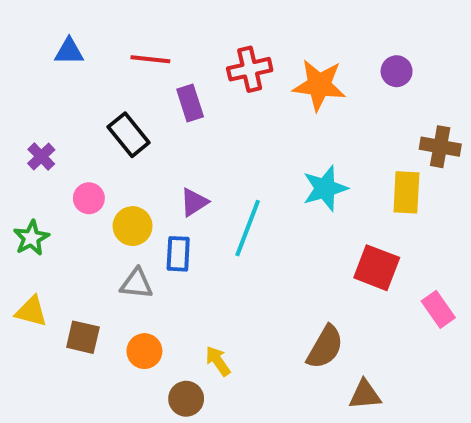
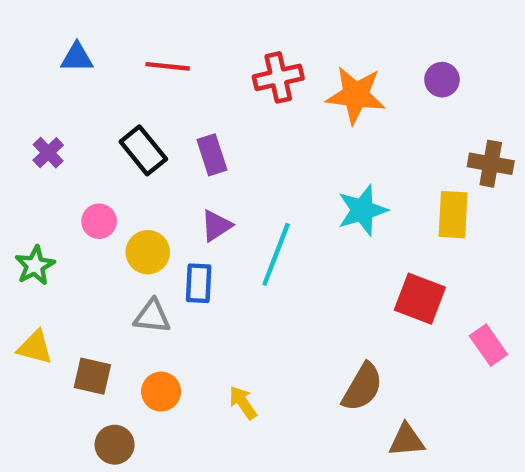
purple rectangle: (190, 103) -> (212, 155), moved
purple cross: (41, 157) -> (48, 153), moved
brown circle: (186, 399) -> (115, 445), moved

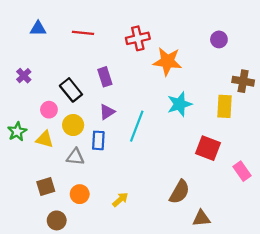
orange star: (356, 95) -> (167, 61), moved
black rectangle: (143, 150) -> (71, 90), moved
yellow triangle: (35, 347) -> (45, 139), moved
brown square: (92, 376) -> (46, 186), turned -30
yellow arrow: (243, 403) -> (120, 200), turned 84

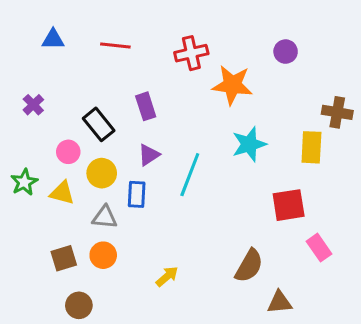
purple circle: (219, 39) -> (286, 52), moved
red square: (208, 148) -> (289, 205), turned -30
pink rectangle: (242, 171) -> (319, 248), moved
orange circle: (80, 194) -> (103, 255), moved

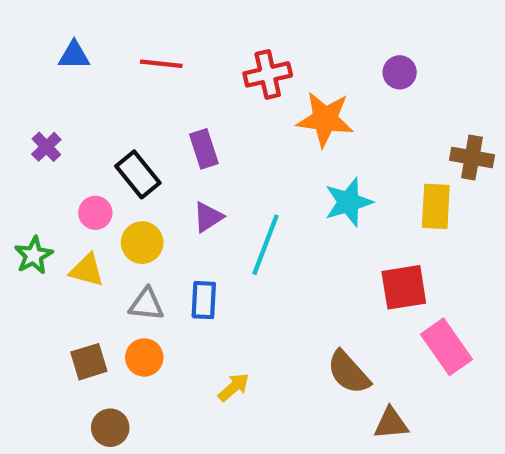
blue rectangle: (137, 194) -> (204, 300), moved
pink rectangle: (319, 248) -> (446, 347), size x1.4
brown semicircle: (249, 266) -> (349, 372), turned 108

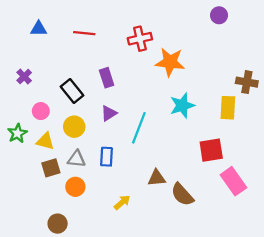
purple circle: (400, 72) -> (219, 15), moved
pink circle: (95, 213) -> (41, 111), moved
brown square: (89, 362) -> (51, 168), moved
brown triangle: (391, 423) -> (157, 178), moved

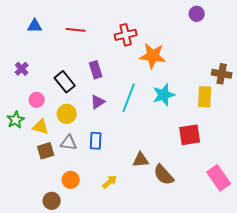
cyan line: (139, 128) -> (129, 98), moved
pink rectangle: (233, 181) -> (219, 178), moved
orange circle: (75, 187) -> (71, 180), moved

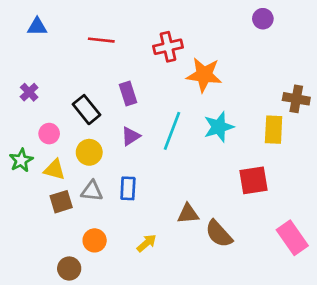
blue triangle: (35, 26) -> (37, 27), moved

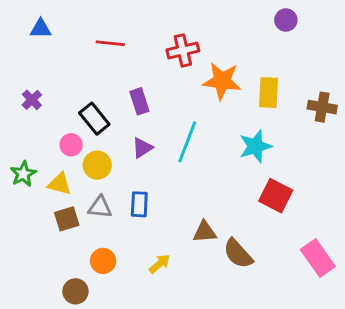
cyan star: (219, 127) -> (255, 146), moved
yellow rectangle: (274, 130) -> (268, 93), moved
pink circle: (49, 134) -> (71, 145), moved
red square: (254, 180) -> (276, 196), turned 36

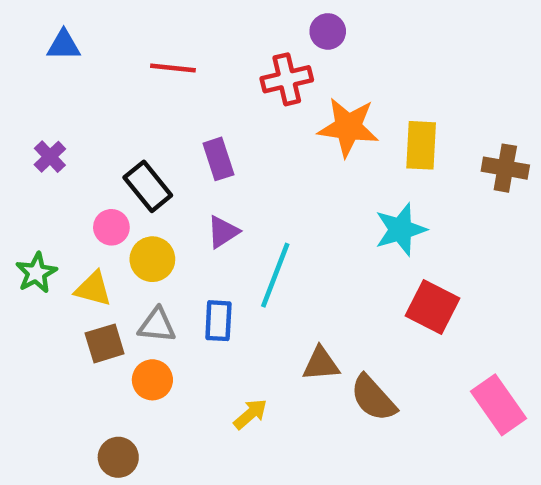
purple circle: (286, 20) -> (328, 31), moved
cyan line: (187, 142) -> (275, 275), moved
orange circle: (103, 261) -> (152, 380), moved

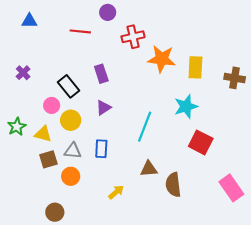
purple circle: (328, 31) -> (108, 12), moved
cyan line: (275, 275) -> (145, 127), moved
brown semicircle: (373, 398) -> (173, 185), turned 35

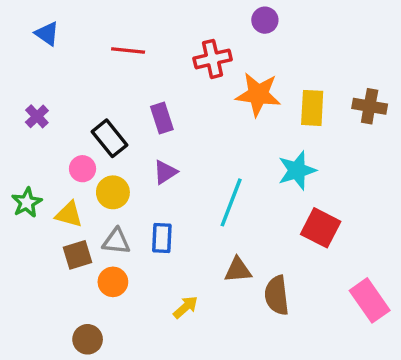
purple circle: (108, 12) -> (265, 20), moved
blue triangle: (29, 21) -> (47, 34), turned 35
brown cross: (235, 78) -> (370, 106), moved

